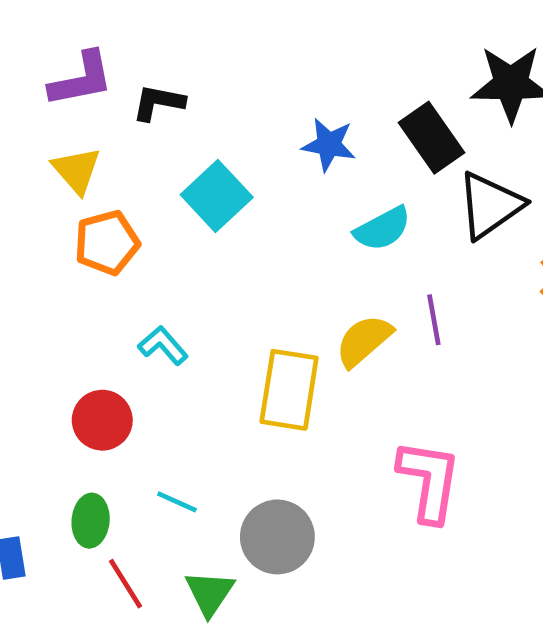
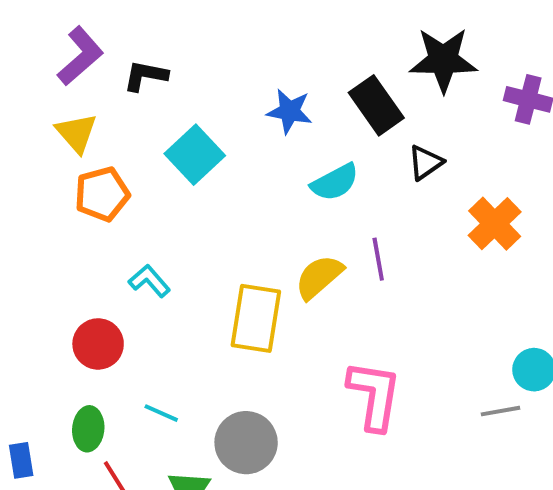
purple L-shape: (81, 79) -> (80, 56), turned -30
black triangle: (490, 205) -> (426, 163), size x0.6

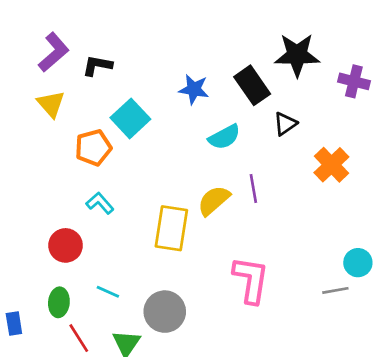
orange pentagon: (102, 194) -> (93, 148), moved

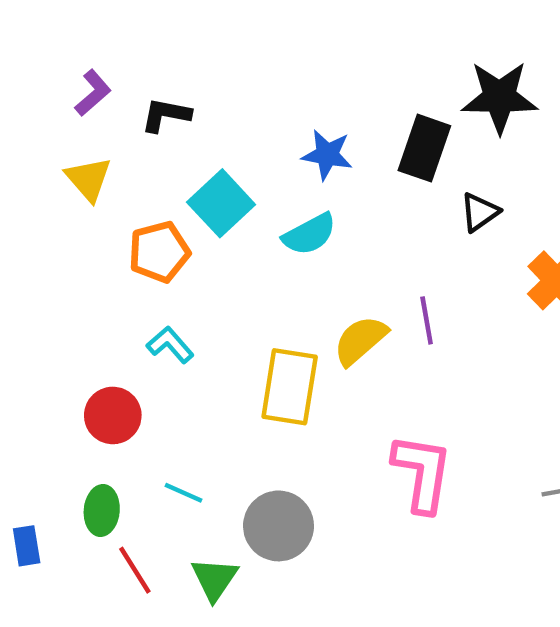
purple L-shape: (54, 52) -> (93, 93), size x0.7
black rectangle: (252, 85) -> (424, 148), turned 54
cyan semicircle: (224, 137) -> (309, 234), moved

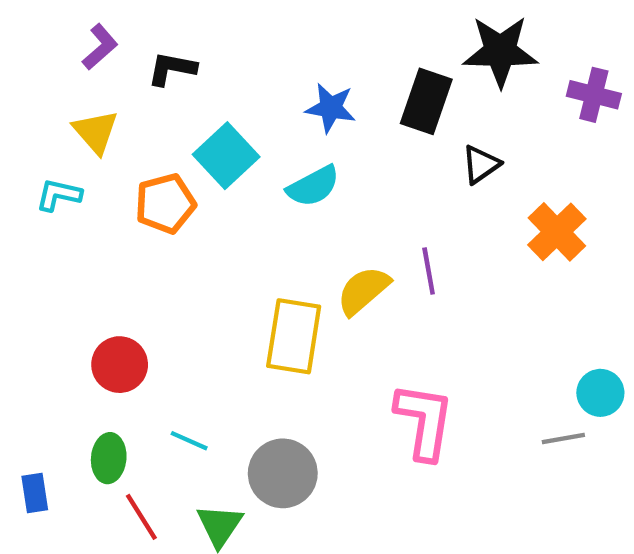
cyan L-shape: (170, 345) -> (59, 195), moved, turned -36

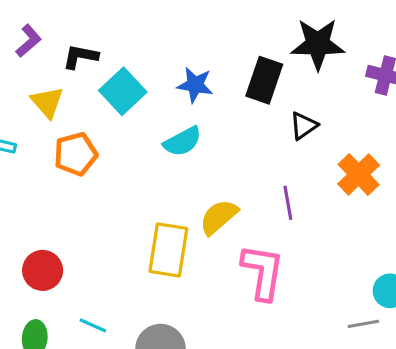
yellow triangle: (96, 132) -> (47, 102), moved
cyan square: (226, 156) -> (123, 91), moved
purple line: (429, 271) -> (288, 203), moved
pink L-shape: (424, 421) -> (263, 272), moved

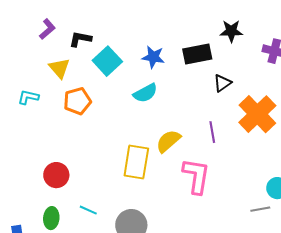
black star: (318, 44) -> (231, 31), size x0.7
black rectangle: (264, 80) -> (197, 54), turned 60
orange cross: (359, 174) -> (257, 114), size x1.4

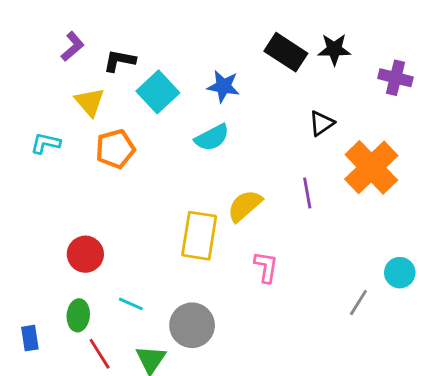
black rectangle: (197, 54) -> (286, 52), moved, turned 44
pink L-shape: (196, 176) -> (266, 267), moved, size x0.6
gray line: (260, 209) -> (358, 303), moved, turned -48

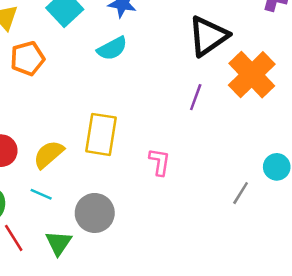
black triangle: (322, 123) -> (208, 36), size x1.8
purple line: (307, 193) -> (196, 97), turned 30
yellow semicircle: (245, 206) -> (49, 154), moved

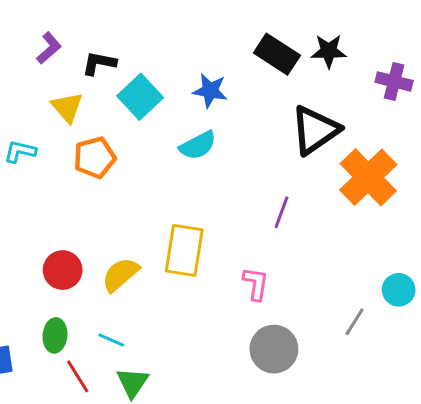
purple line: (196, 97) -> (282, 212), moved
cyan line: (41, 194) -> (111, 340), moved
gray circle: (95, 213) -> (274, 349), moved

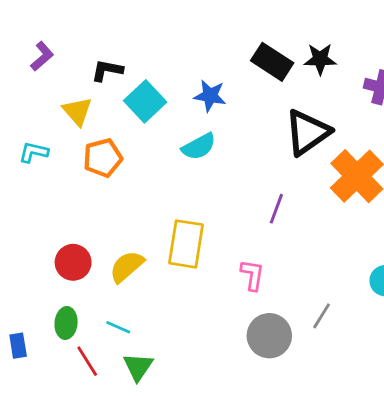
purple L-shape: (49, 48) -> (42, 56), moved
gray line: (355, 322) -> (322, 316), moved

